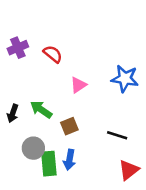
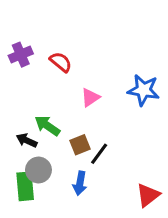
black arrow: (13, 113) -> (27, 140), moved, turned 96
black line: (117, 135) -> (99, 154), moved, turned -72
green rectangle: (49, 164) -> (25, 186), moved

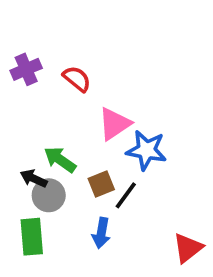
blue star: (144, 90) -> (146, 150), moved
pink triangle: (90, 97) -> (114, 124), size x1.4
gray circle: (38, 170) -> (49, 195), moved

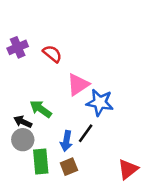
brown square: (101, 184) -> (69, 167), moved
gray circle: (49, 195) -> (23, 140), moved
blue arrow: (101, 233) -> (66, 141), moved
green rectangle: (32, 237) -> (41, 161), moved

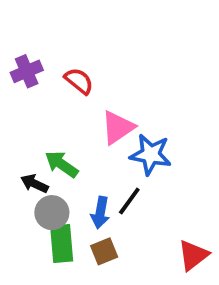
gray circle: (23, 140) -> (52, 213), moved

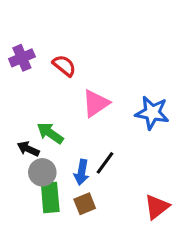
blue star: (151, 155) -> (152, 113), moved

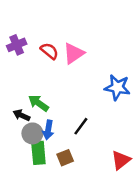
pink triangle: (96, 103) -> (74, 53), moved
blue arrow: (82, 172) -> (48, 130), moved

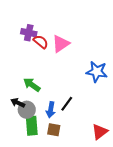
purple cross: (17, 45) -> (29, 33), moved, turned 35
black arrow: (21, 115) -> (18, 103), moved
blue arrow: (48, 130) -> (51, 110), moved
brown square: (65, 158) -> (54, 130), turned 32

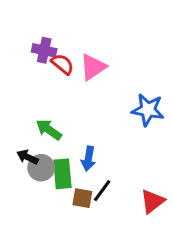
black line: (67, 104) -> (102, 191), moved
blue arrow: (51, 110) -> (88, 159), moved
green rectangle: (32, 126) -> (62, 174), moved

